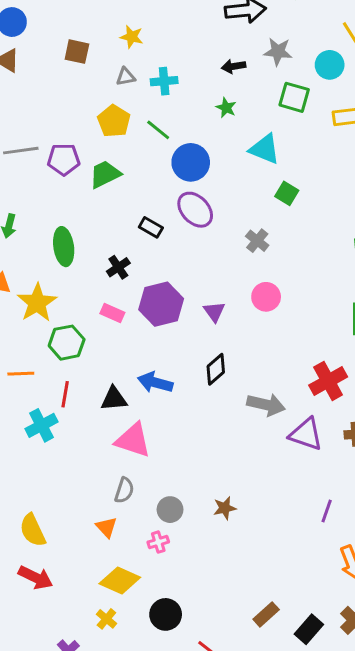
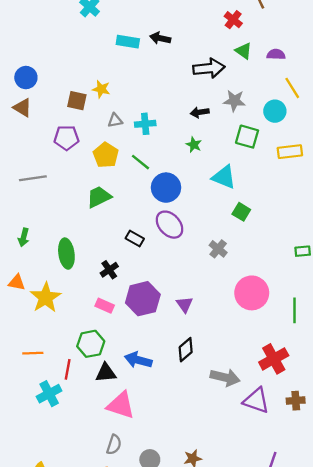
yellow star: (132, 37) -> (101, 89), moved
purple pentagon: (64, 159) -> (66, 138), moved
pink circle: (266, 297) -> (252, 293), moved, size x1.5
green hexagon: (67, 343) -> (91, 344), moved

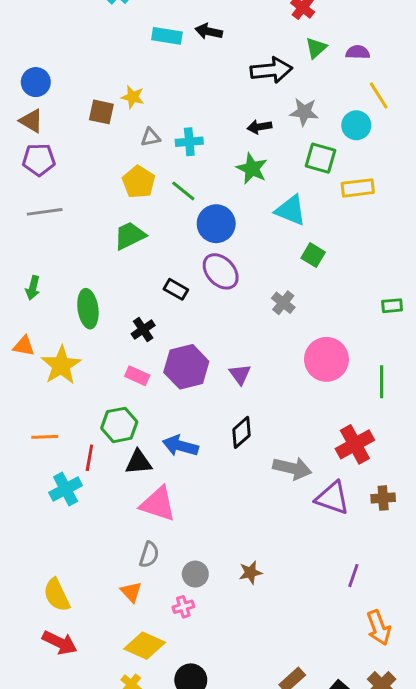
green triangle: (244, 51) -> (316, 48), turned 42
purple pentagon: (66, 138) -> (39, 160), moved
green star: (194, 145) -> (252, 169), size x1.5
yellow rectangle: (290, 152) -> (358, 188), moved

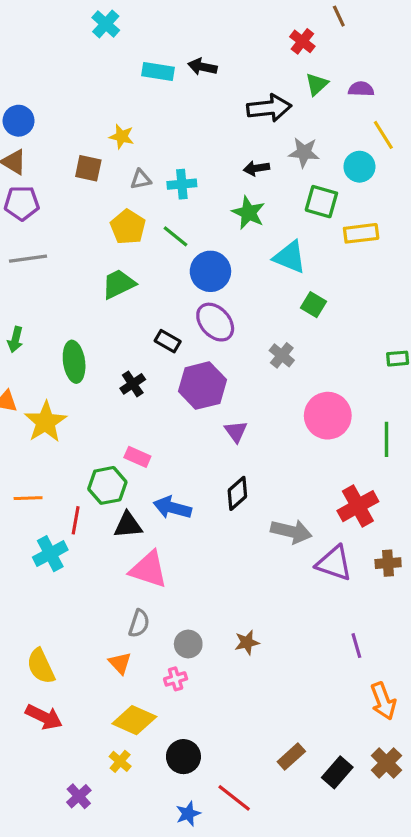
brown square: (101, 112) -> (88, 168), moved
purple hexagon: (186, 367) -> (202, 386), moved
pink rectangle: (137, 376) -> (137, 457), moved
purple line: (353, 576) -> (356, 646), turned -35

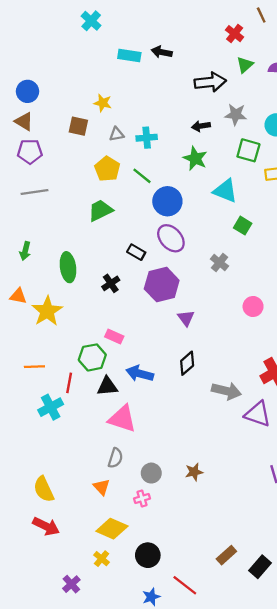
pink circle: (328, 416) -> (253, 307), size x0.6

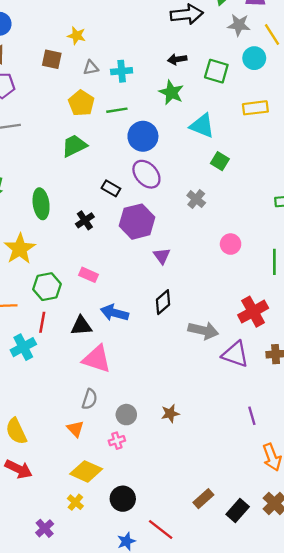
gray star: (236, 115) -> (239, 25), moved
green square: (248, 150) -> (216, 71), moved
green line: (142, 176) -> (117, 110), turned -48
green hexagon: (92, 357) -> (47, 287), moved

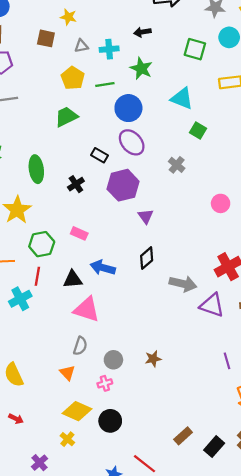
black arrow: (177, 59) -> (142, 32), moved
green star: (171, 92) -> (141, 68), moved
pink circle: (231, 244) -> (221, 203), moved
red arrow: (19, 469) -> (16, 419), moved, size x0.6
black circle: (123, 499) -> (110, 421), moved

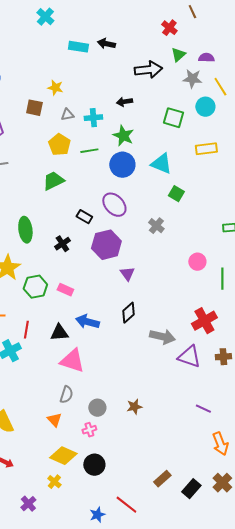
blue circle: (128, 108) -> (122, 165), moved
green hexagon: (42, 244) -> (35, 287), moved
purple line: (227, 361) -> (203, 409), turned -49

